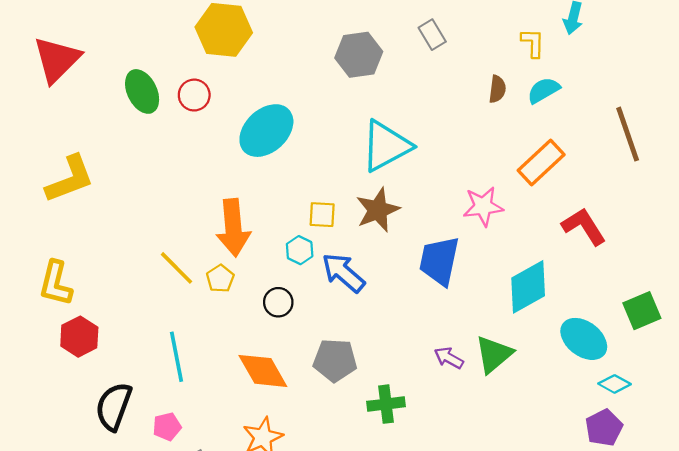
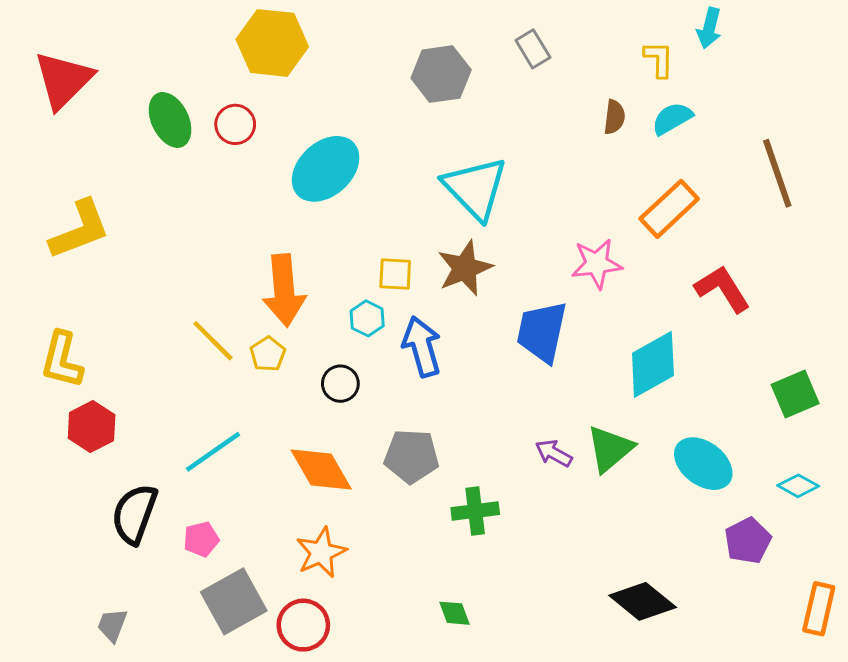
cyan triangle: (386, 146) -> (475, 188), turned -46
blue arrow: (343, 273) -> (422, 347), turned 33
cyan ellipse: (584, 339) -> (703, 464), moved
cyan line: (176, 357) -> (213, 452), turned 66
cyan diamond: (615, 384) -> (798, 486), moved

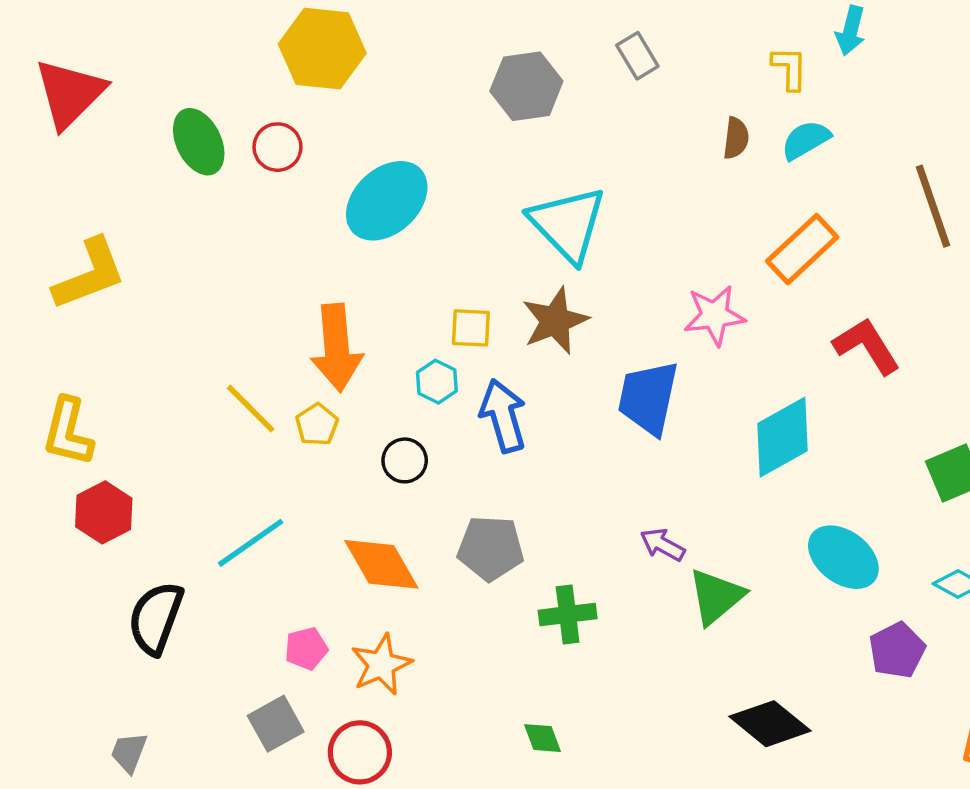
green triangle: (610, 449) -> (716, 597), moved
pink pentagon: (201, 539) -> (306, 648), moved
gray square: (234, 601) -> (276, 724), size x0.7

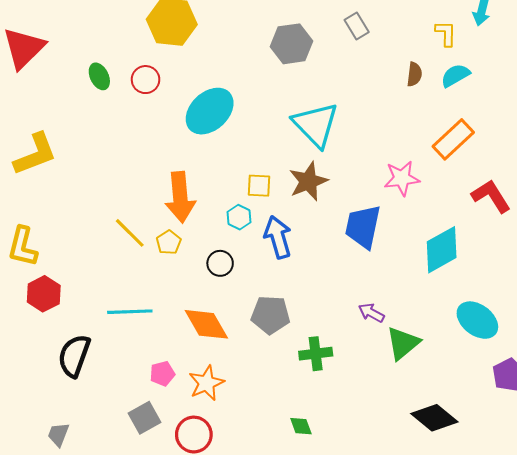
green ellipse: (199, 142) -> (99, 76), size x0.7
cyan line: (251, 543) -> (130, 312), turned 33

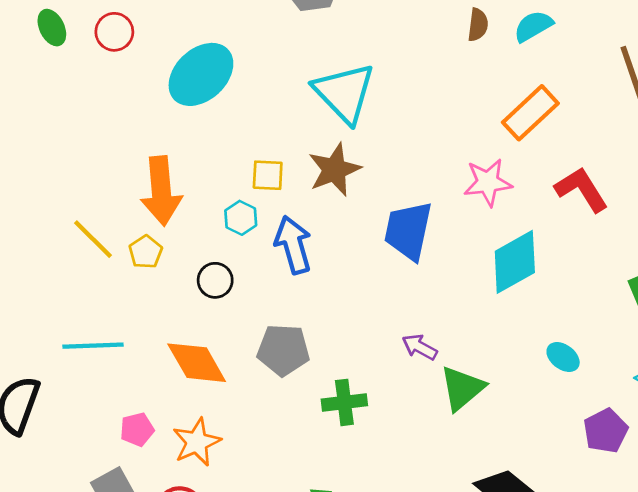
pink star: (402, 178) -> (488, 182), moved
cyan ellipse: (477, 320) -> (563, 357), size x0.6

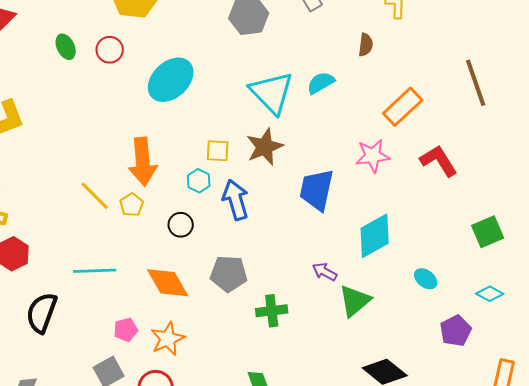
cyan semicircle: (533, 26) -> (321, 83), moved
cyan diamond: (515, 262) -> (375, 236), moved

